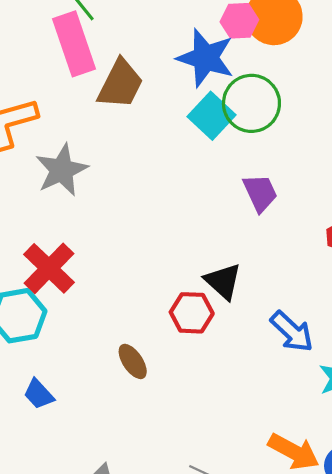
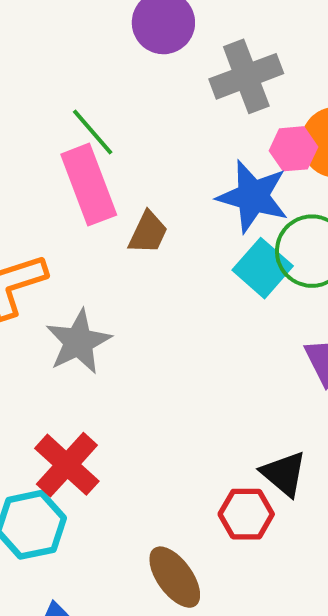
brown trapezoid: (120, 84) -> (148, 233), size x0.7
brown ellipse: (133, 361) -> (175, 577), size x1.4

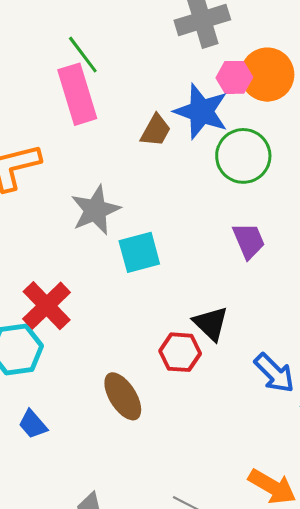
brown trapezoid: (148, 233) -> (156, 130), moved
cyan square: (263, 268) -> (139, 252), moved, turned 30
gray star: (78, 342) -> (95, 210), moved

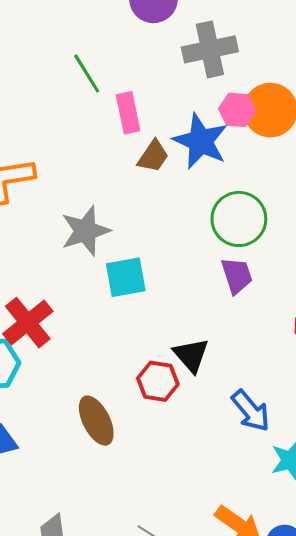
pink rectangle: (77, 94) -> (128, 113), moved, size x0.7
green circle: (243, 156) -> (239, 219), moved

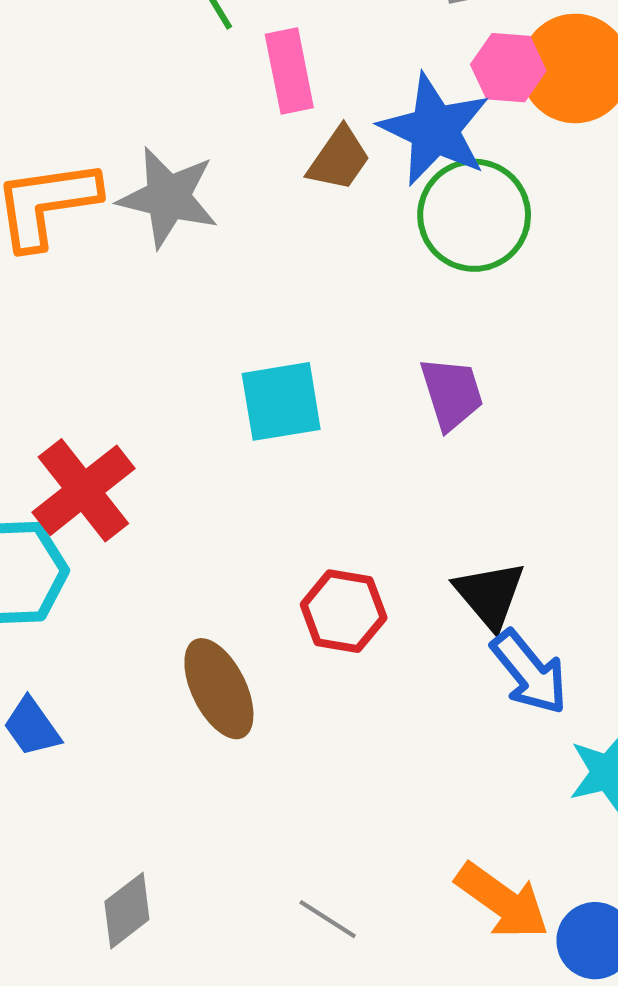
green circle: (239, 219) -> (474, 215), moved
gray star: (85, 231) -> (168, 197), moved, turned 30
purple trapezoid: (237, 275) -> (452, 393), moved
black triangle: (191, 355) -> (490, 595), moved

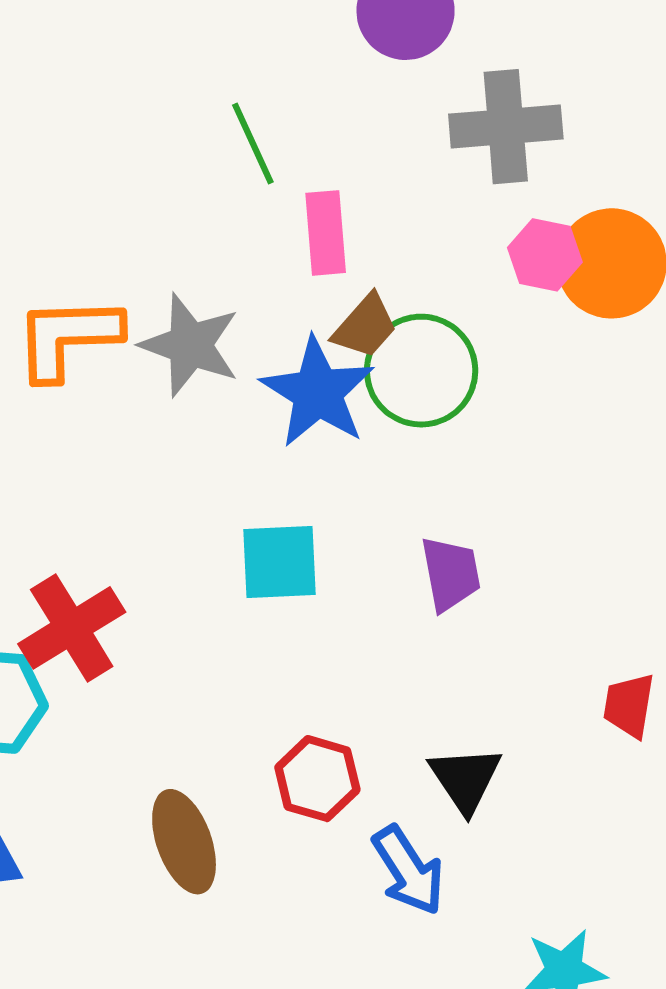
blue star: (435, 130) -> (318, 392), moved
green circle: (474, 215) -> (421, 371), moved
blue arrow: (529, 672) -> (408, 870), moved

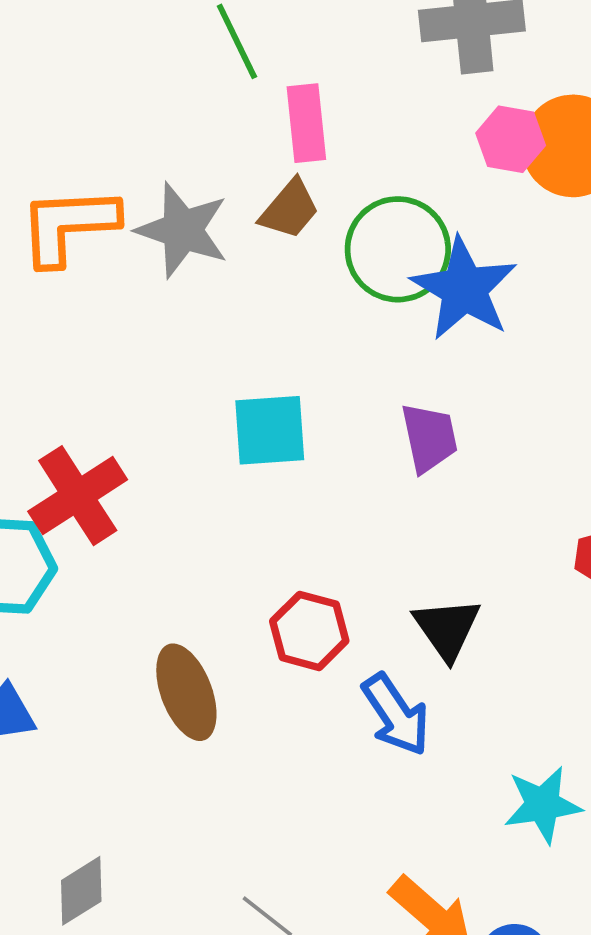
brown trapezoid: (365, 326) -> (290, 209), moved
blue star: (318, 392) -> (464, 289), moved

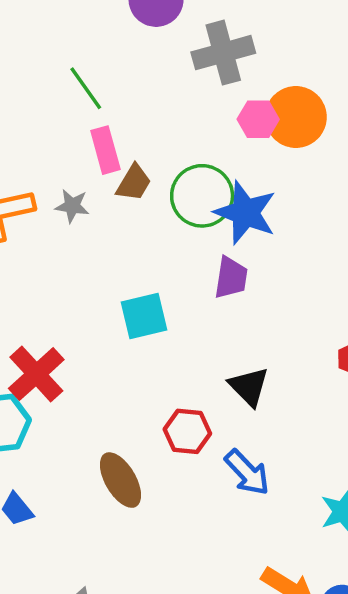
pink rectangle: (306, 123) -> (105, 150), moved
gray star: (182, 230) -> (72, 206), size x0.6
purple trapezoid: (429, 438) -> (231, 278), moved, turned 30
black triangle: (447, 628) -> (249, 387), moved

